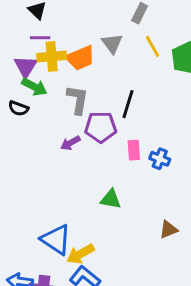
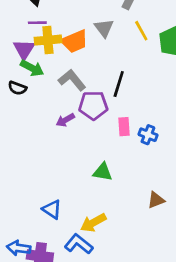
gray L-shape: (78, 100) -> (72, 80), turned -48
blue triangle: (56, 240) -> (52, 209), size x0.7
yellow arrow: (80, 254) -> (93, 223), moved

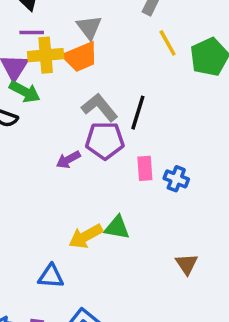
gray triangle: (104, 28) -> (89, 27), moved
gray L-shape: (72, 80) -> (100, 107), moved
brown triangle: (156, 200) -> (187, 264), turned -42
blue triangle: (52, 209) -> (51, 276), turned -30
yellow arrow: (93, 223) -> (86, 236), moved

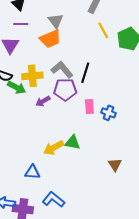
yellow cross: (46, 55) -> (32, 76), moved
green arrow: (25, 92) -> (17, 87), moved

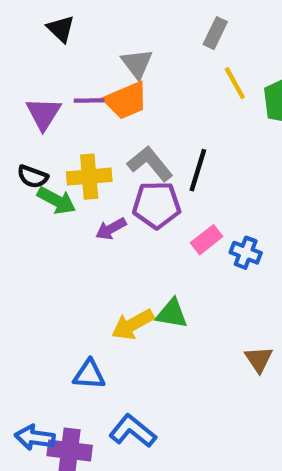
purple line: (21, 24) -> (89, 101), moved
pink rectangle: (89, 107) -> (207, 240), turned 56

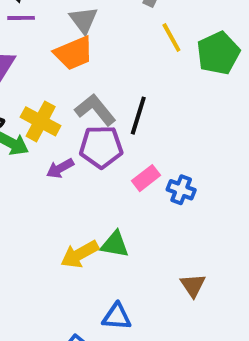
purple line: (89, 101) -> (21, 18), moved
yellow cross: (89, 177) -> (41, 121), turned 33
blue triangle: (89, 374) -> (117, 317), moved

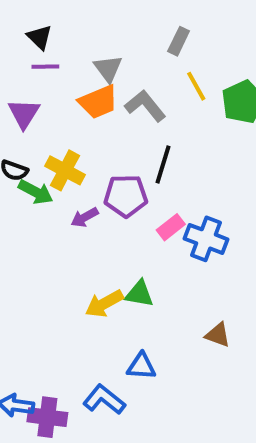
gray L-shape: (95, 110) -> (145, 106), moved
blue cross: (181, 190) -> (206, 239), size x1.5
brown triangle: (193, 285) -> (218, 335), turned -36

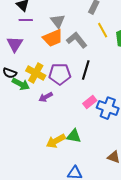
purple pentagon: (126, 196) -> (60, 74), moved

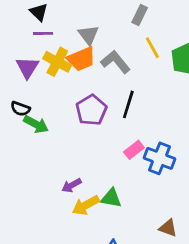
yellow cross: (36, 73) -> (57, 62), moved
purple pentagon: (60, 74) -> (91, 110), turned -30
purple arrow: (46, 97) -> (71, 185), moved

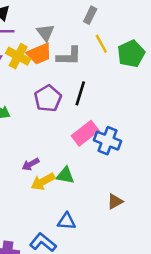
gray L-shape: (115, 62) -> (69, 56), turned 130
pink rectangle: (134, 150) -> (85, 133), size x1.5
brown triangle: (168, 228) -> (115, 201), turned -49

